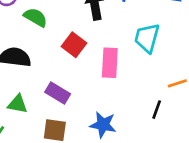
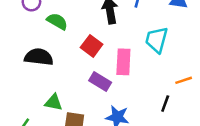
purple rectangle: (58, 93) -> (100, 82), moved
green triangle: (18, 104) -> (54, 102), moved

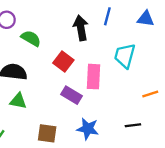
green triangle: (54, 102) -> (18, 101), moved
black line: (165, 104) -> (133, 125), moved, turned 63

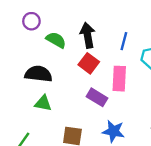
blue line: (107, 16) -> (124, 41), moved
black arrow: (81, 28) -> (88, 35), moved

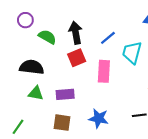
blue line: (124, 41) -> (108, 38), turned 35
red square: (89, 63) -> (77, 58), turned 30
purple rectangle: (97, 97) -> (65, 94), moved, turned -36

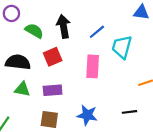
red square: (77, 58) -> (53, 57), moved

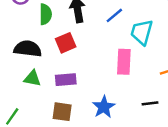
green semicircle: (34, 31) -> (45, 14), turned 60
pink rectangle: (93, 66) -> (124, 62), moved
blue star: (87, 115) -> (104, 107), turned 30

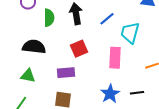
red square: (66, 43) -> (79, 49), moved
green triangle: (32, 78) -> (28, 76), moved
blue star: (104, 107) -> (110, 94), moved

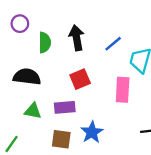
green triangle: (28, 76) -> (33, 111), moved
blue star: (110, 94) -> (92, 132), moved

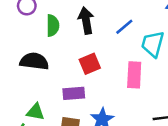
green triangle: (33, 111) -> (35, 112), moved

